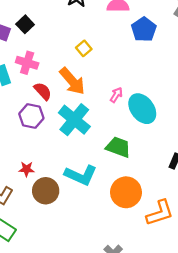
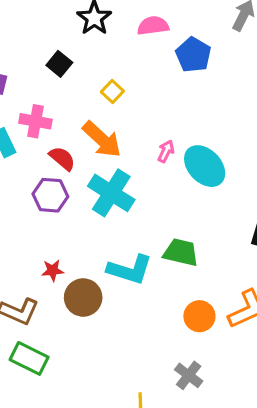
black square: (25, 24) -> (59, 64), moved
green trapezoid: (118, 147) -> (181, 252), moved
orange circle: (126, 192) -> (199, 316), moved, size x0.7

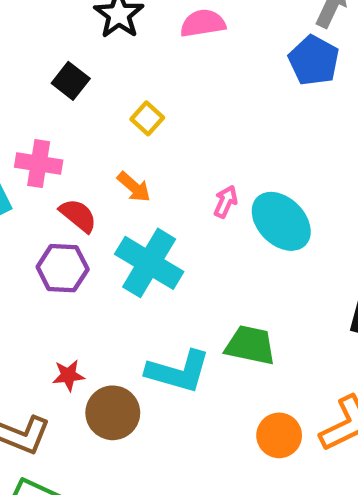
blue pentagon: (193, 55) -> (314, 61), moved
orange arrow: (102, 139) -> (134, 187), size x0.6

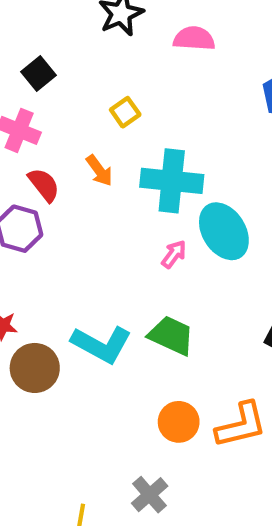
black square: (71, 81) -> (39, 74), moved
pink arrow: (226, 202) -> (174, 254), moved
cyan cross: (149, 263) -> (172, 181), moved, turned -38

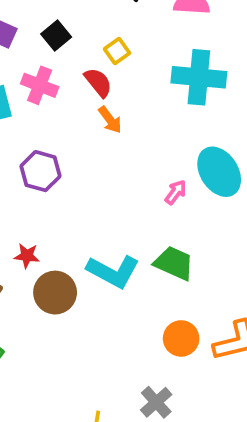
yellow square: (125, 112) -> (117, 51), moved
cyan cross: (172, 181) -> (199, 77), moved
red semicircle: (44, 185) -> (98, 82), moved

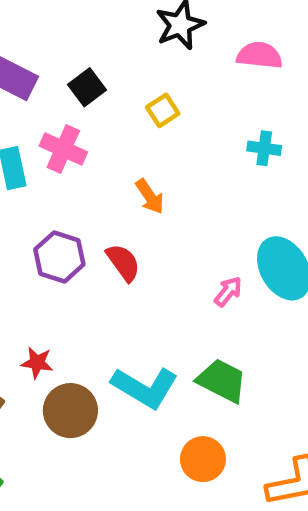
cyan cross: (199, 77) -> (264, 148), size x0.5
red semicircle: (98, 82) -> (123, 262), moved
orange circle: (181, 338) -> (203, 459), moved

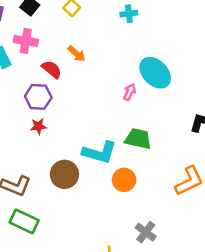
red semicircle: (123, 262) -> (52, 69), moved
red star: (37, 363) -> (38, 126), moved
orange circle: (203, 459) -> (124, 180), moved

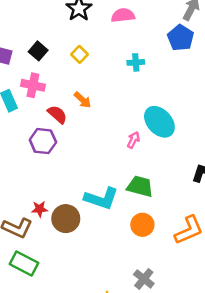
red star: (38, 126) -> (40, 209), moved
orange circle: (124, 180) -> (142, 225), moved

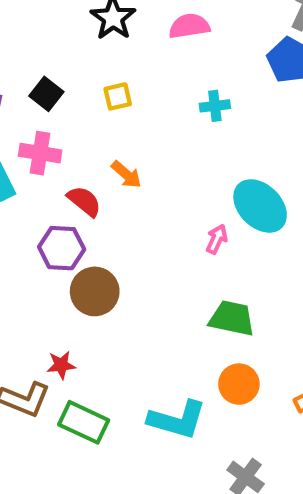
yellow square: (80, 54) -> (118, 96), turned 35
cyan L-shape: (101, 198) -> (177, 420), moved
brown circle: (66, 219) -> (95, 291), moved
green rectangle: (24, 263) -> (84, 422), moved

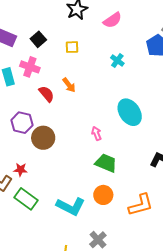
pink semicircle: (189, 26) -> (112, 20), turned 144
cyan cross: (215, 106) -> (117, 61), turned 32
pink arrow: (217, 239) -> (96, 134), moved, turned -56
purple hexagon: (62, 248) -> (22, 123), moved

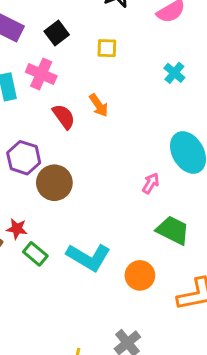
pink arrow: (96, 134) -> (151, 183), moved, turned 48
green trapezoid: (106, 163) -> (173, 230), moved
green rectangle: (26, 199) -> (35, 254), moved, size x0.7
cyan L-shape: (71, 206) -> (89, 257), moved

